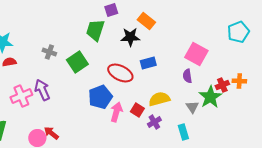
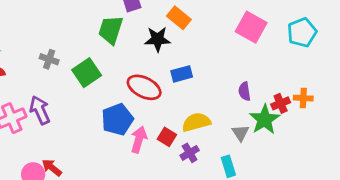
pink square: (196, 54) -> (251, 27), moved
purple semicircle: (187, 76) -> (244, 91), moved

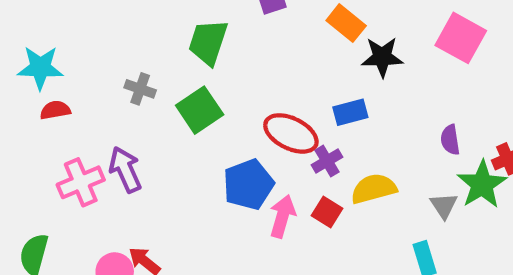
green trapezoid: (111, 30) -> (208, 42), moved
black star: (157, 39) -> (382, 57), moved
purple cross: (190, 153) -> (327, 161), moved

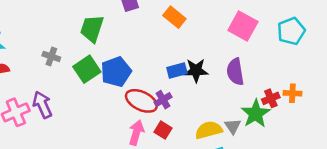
black star: (382, 57) -> (196, 70), moved
red ellipse: (291, 133) -> (141, 101), moved
purple semicircle: (450, 140) -> (235, 72), moved, size x1.5
blue pentagon: (248, 184) -> (116, 72), moved
yellow semicircle: (374, 189) -> (209, 130), moved

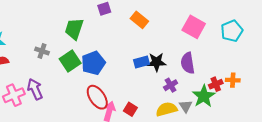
purple cross: (163, 100) -> (171, 85), moved
red ellipse: (141, 101) -> (97, 97), moved, turned 30

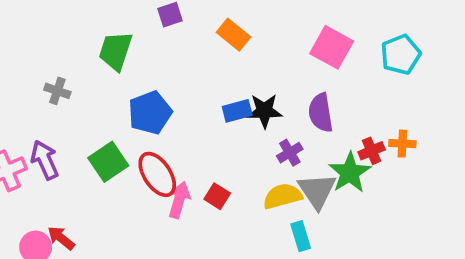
green square: (70, 61) -> (108, 162), moved
gray triangle: (186, 106) -> (317, 191), size x1.6

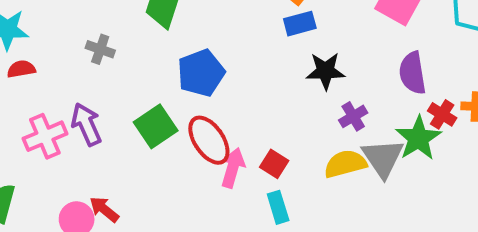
blue rectangle: (237, 111) -> (300, 24), moved
purple semicircle: (321, 113) -> (412, 73), moved
red cross: (372, 151) -> (442, 114), turned -35
cyan rectangle: (301, 236) -> (278, 207), moved

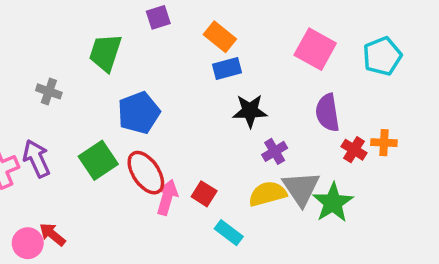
green star: (418, 138) -> (333, 203), moved
cyan rectangle: (278, 207) -> (229, 233), moved, turned -36

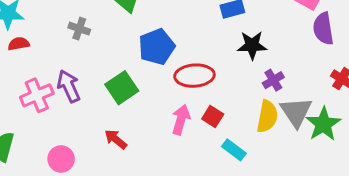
purple semicircle: (328, 113) -> (323, 29), moved
red ellipse: (146, 173) -> (194, 76), moved, turned -60
yellow semicircle: (268, 194) -> (267, 117), turned 116
red arrow: (52, 234) -> (116, 139), moved

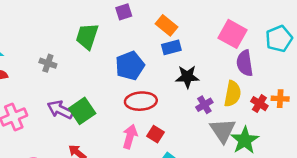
blue pentagon: (157, 47) -> (130, 66), moved
purple arrow: (69, 86) -> (60, 110), moved, turned -40
yellow semicircle: (267, 117) -> (233, 94), moved

